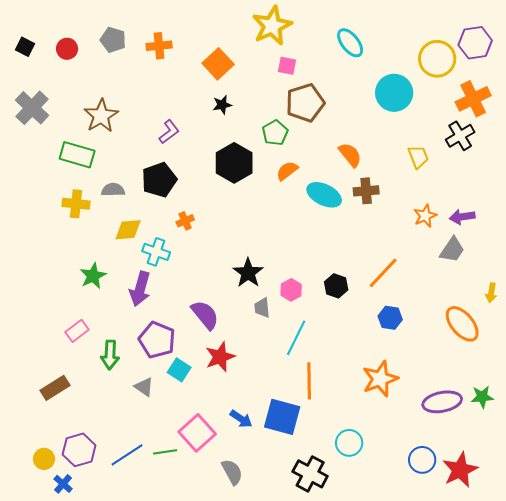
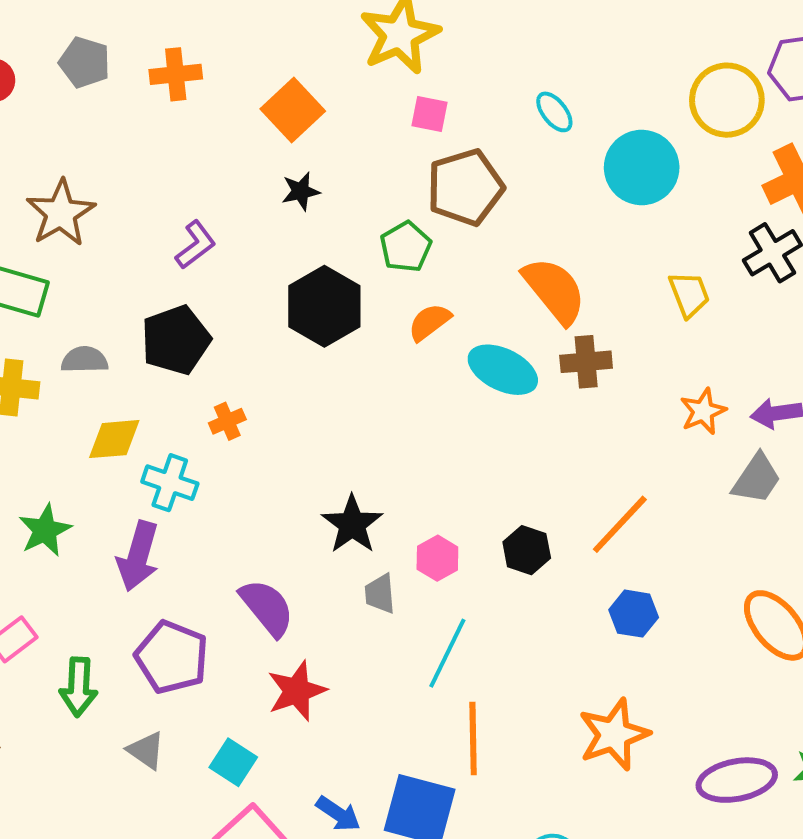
cyan ellipse: (350, 43) -> (554, 112), moved, size x0.7
orange semicircle: (350, 155) -> (554, 290), size x1.4
cyan square: (179, 370) -> (233, 762), moved

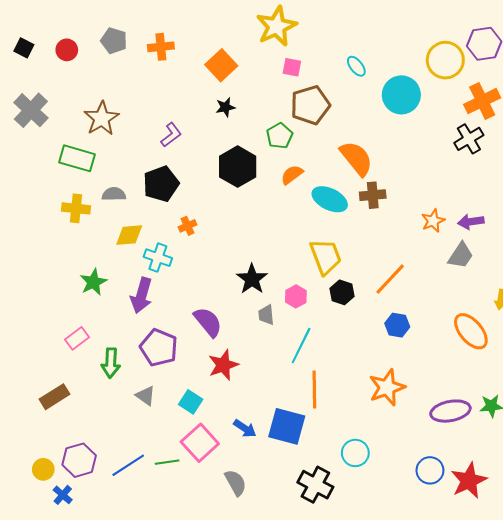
yellow trapezoid: (689, 294) -> (326, 257), moved, size x1.5

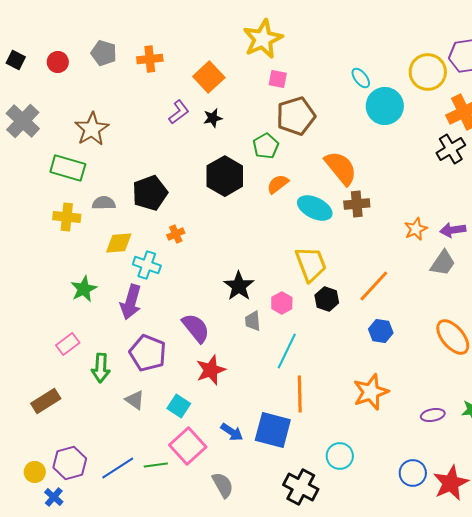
cyan ellipse: (356, 66) -> (361, 78), moved
purple L-shape: (171, 135) -> (179, 112), moved
purple ellipse: (450, 411) -> (433, 415), size x0.6

